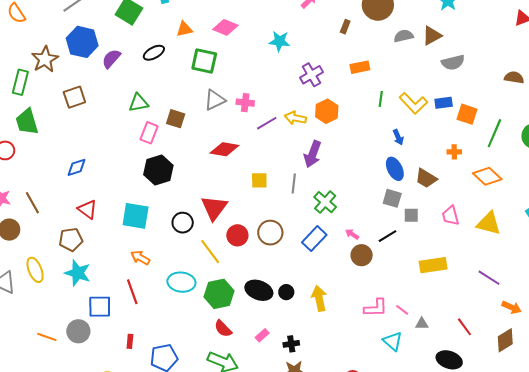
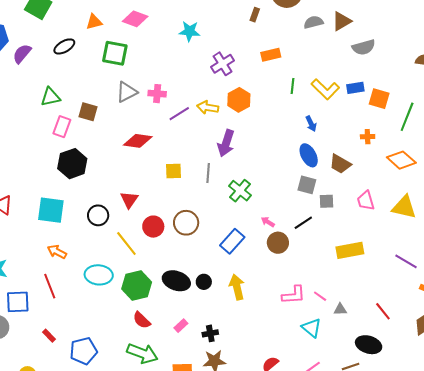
red triangle: (214, 208) -> (129, 200), size x0.7
blue rectangle: (314, 239) -> (232, 241), moved
red rectangle: (130, 341) -> (49, 336), turned -48

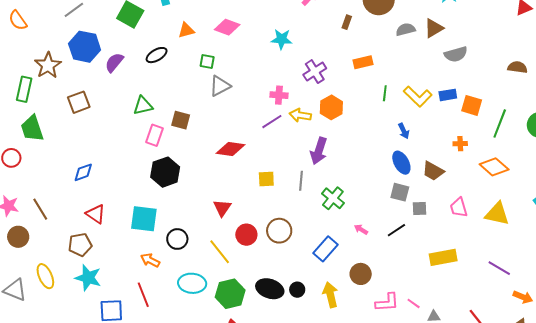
green square: (115, 53) -> (207, 62), size x0.6
gray triangle: (127, 92) -> (220, 86), moved
pink cross: (157, 94) -> (279, 95), moved
black circle: (98, 215) -> (177, 239), moved
brown circle: (278, 243) -> (361, 274), moved

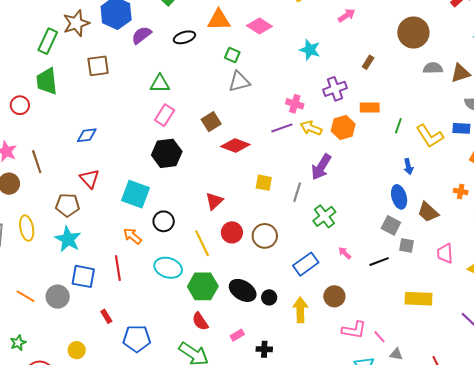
brown rectangle: (347, 22) -> (368, 62), moved
orange triangle: (186, 30) -> (219, 20), size x1.4
orange rectangle: (363, 62) -> (370, 107), moved
blue rectangle: (448, 95) -> (461, 128), moved
brown square: (181, 120) -> (211, 122), moved, turned 30

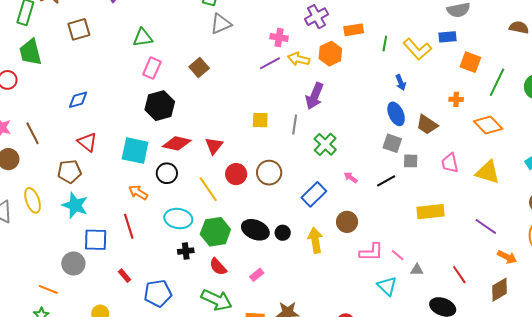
red diamond: (235, 145) -> (177, 143), moved
orange line: (26, 296) -> (48, 289), moved
black cross: (264, 349) -> (186, 251), moved

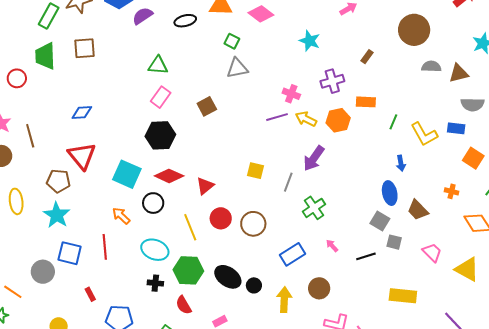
brown square: (79, 29) -> (85, 48), moved
red triangle: (87, 142) -> (82, 156), size x1.4
pink trapezoid: (450, 163) -> (432, 252), turned 135

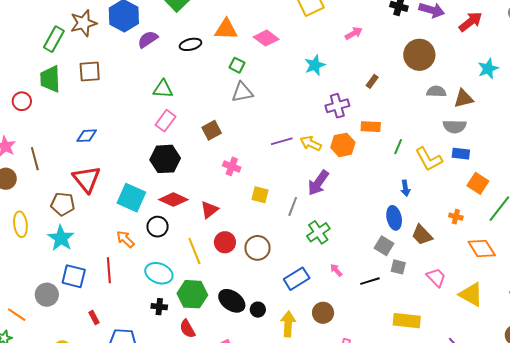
cyan star: (310, 41) -> (315, 65), turned 30
pink cross: (291, 94) -> (232, 166), moved
gray semicircle: (473, 104) -> (455, 126), moved

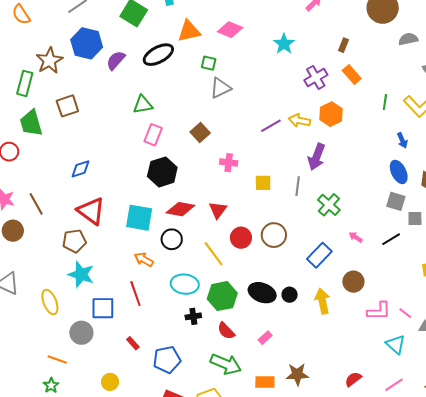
black ellipse: (191, 44) -> (158, 55), size x1.4
orange rectangle: (371, 127) -> (352, 75), moved, turned 60
yellow ellipse: (20, 224) -> (50, 302), moved

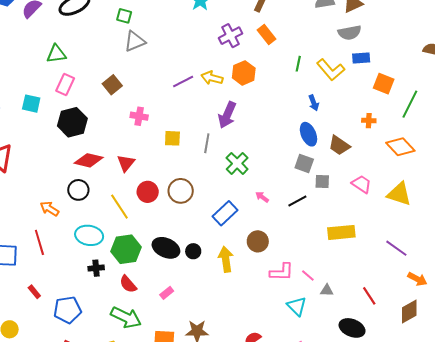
cyan square: (139, 218) -> (31, 104), moved, size x0.7

